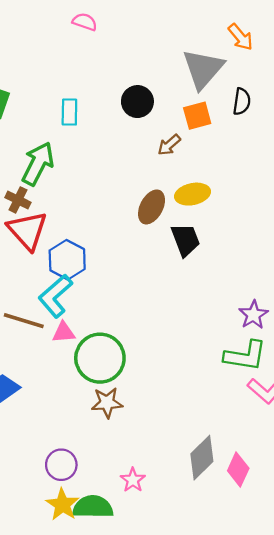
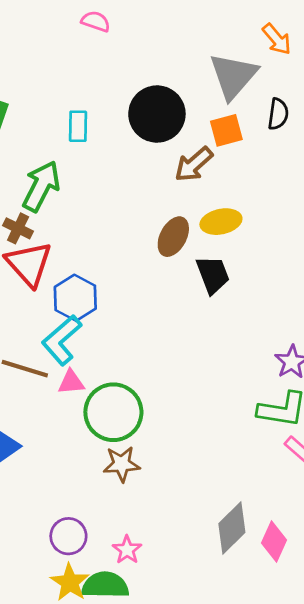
black circle: (137, 102) -> (157, 114), size x1.5
brown arrow: (169, 145) -> (194, 164), size x1.4
pink star: (133, 480) -> (127, 550), moved

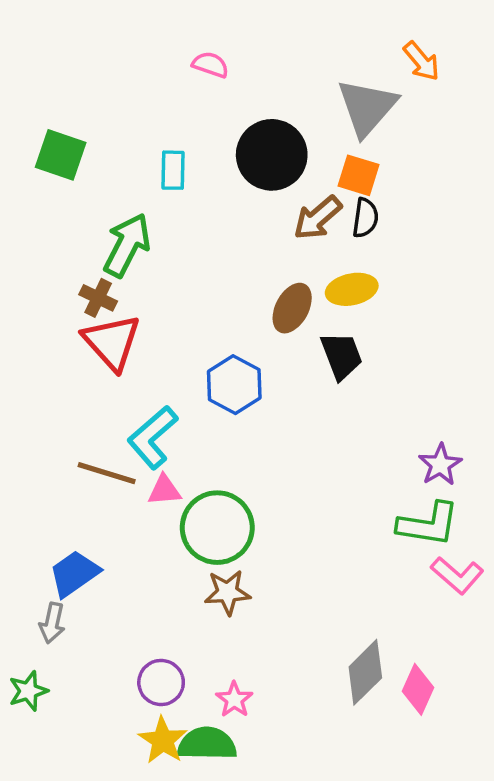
pink semicircle: (96, 21) -> (210, 65), moved
black semicircle: (278, 114) -> (365, 218), moved
orange square: (226, 130) -> (358, 175), turned 32
blue hexagon: (75, 298) -> (234, 385), moved

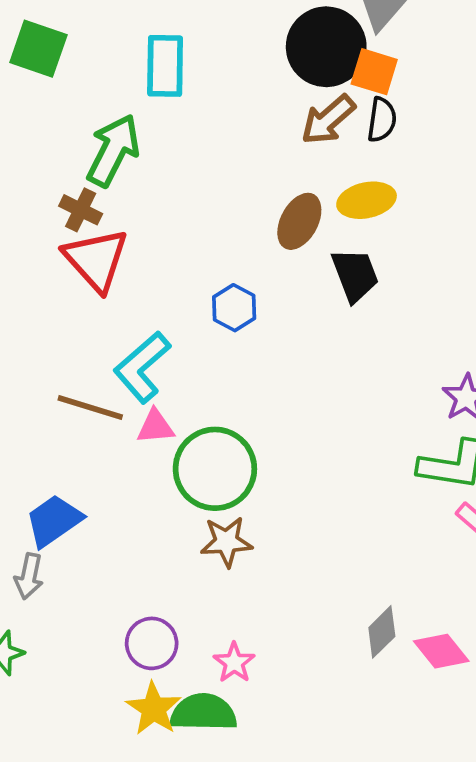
black circle: (272, 155) -> (326, 47), moved
cyan rectangle: (173, 170) -> (165, 66), size x1.4
blue hexagon: (234, 385) -> (234, 308), size x0.7
gray diamond: (365, 672) -> (382, 632), size x0.7
pink diamond: (418, 689) -> (441, 651), turned -63

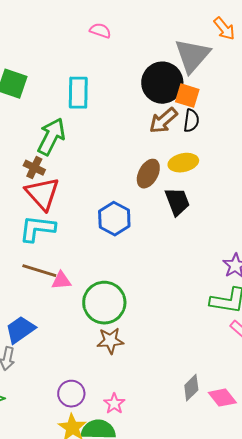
blue hexagon: (234, 308) -> (114, 219), size x1.4
cyan L-shape: (142, 367) -> (37, 229), moved, turned 48
pink triangle: (155, 427) -> (61, 281), moved

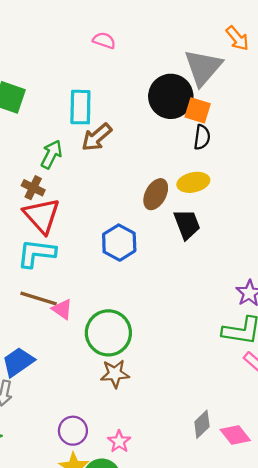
brown arrow: (163, 121) -> (97, 137), moved
green arrow: (51, 137) -> (51, 154), size x0.7
pink triangle: (61, 281) -> (62, 309), turned 40

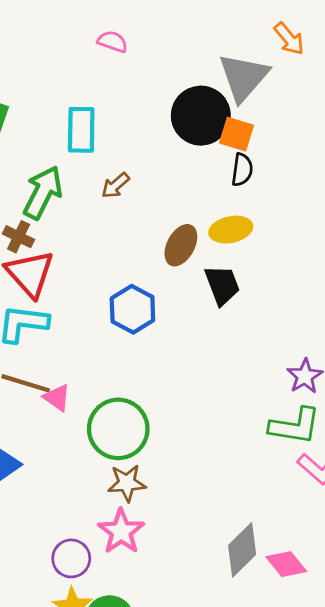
brown arrow: (97, 137) -> (115, 185), moved, size x0.7
green arrow: (51, 154) -> (43, 193), size x1.4
gray diamond: (202, 424) -> (242, 550), size x1.4
pink star: (119, 441) -> (121, 531), moved, size x1.5

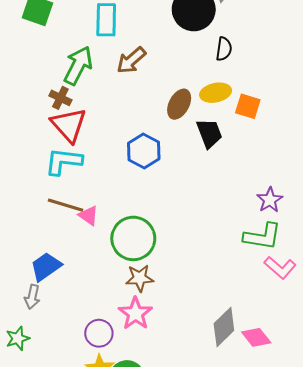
orange square: (236, 134) -> (248, 106), moved
brown arrow: (115, 185) -> (131, 60), size x1.4

